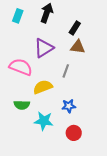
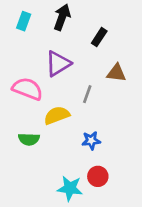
brown triangle: (78, 47) -> (116, 73), moved
cyan star: (44, 121) -> (70, 188), moved

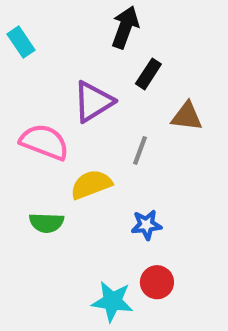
black arrow: (62, 17) -> (125, 27), moved
cyan rectangle: (24, 21) -> (21, 42), moved, turned -54
black rectangle: (99, 37) -> (148, 74), moved

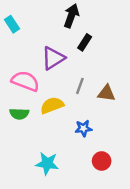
brown triangle: (187, 116) -> (106, 93), moved
green semicircle: (46, 223) -> (19, 114), moved
red circle: (157, 282) -> (102, 161), moved
cyan star: (112, 301) -> (47, 163), moved

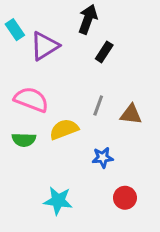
purple triangle: (53, 58) -> (45, 46), moved

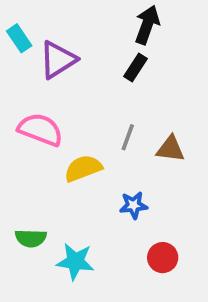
black arrow: (88, 19) -> (147, 25), moved
green semicircle: (24, 140) -> (31, 238), moved

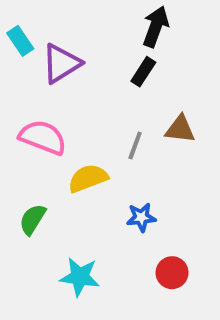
brown triangle: (170, 149) -> (180, 129), moved
green semicircle: (31, 238) -> (33, 219), moved, turned 120

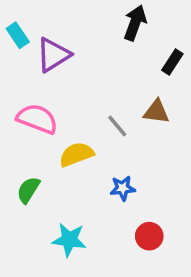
black rectangle: (143, 72) -> (172, 62), moved
gray line: (135, 145) -> (117, 126), turned -60

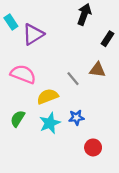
cyan star: (69, 240) -> (50, 123), moved, turned -30

